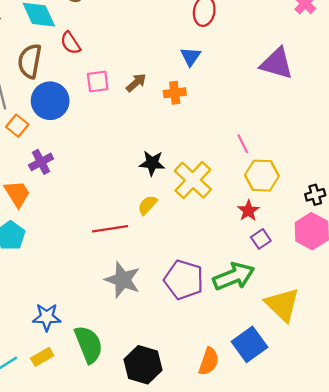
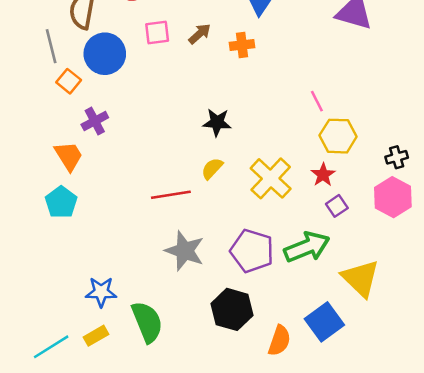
yellow cross: (193, 180) -> (271, 178), moved
black hexagon: (143, 365) -> (232, 309), moved

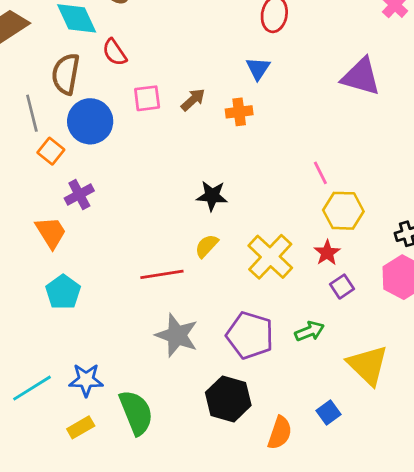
cyan pentagon: (61, 202) -> (63, 292), moved
green arrow: (307, 247) -> (310, 331), size x0.6
blue square: (324, 322) -> (328, 412), size x0.6
cyan line: (51, 347) -> (32, 388), moved

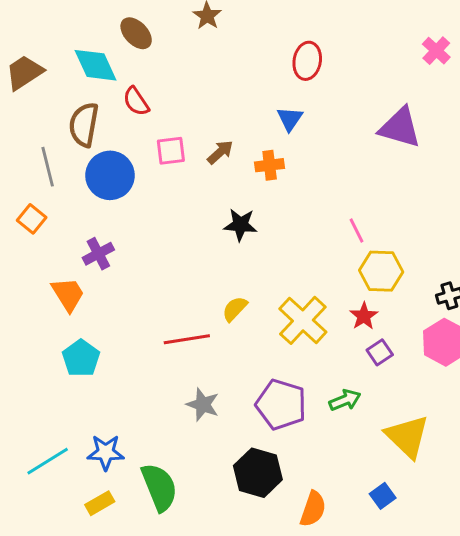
orange square: (51, 151) -> (32, 219), moved
black star: (212, 196) -> (241, 225), moved
gray star: (177, 335) -> (203, 405), size x0.7
blue square: (328, 412) -> (383, 496), moved

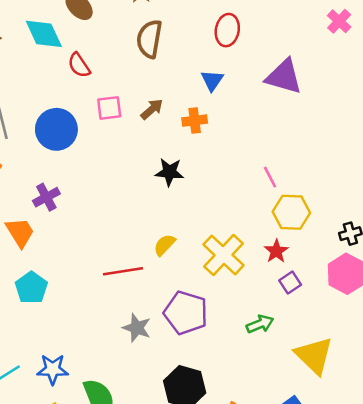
brown semicircle: (84, 125) -> (149, 39), moved
purple triangle: (400, 128) -> (284, 77), moved
purple pentagon: (281, 405) -> (186, 313), moved

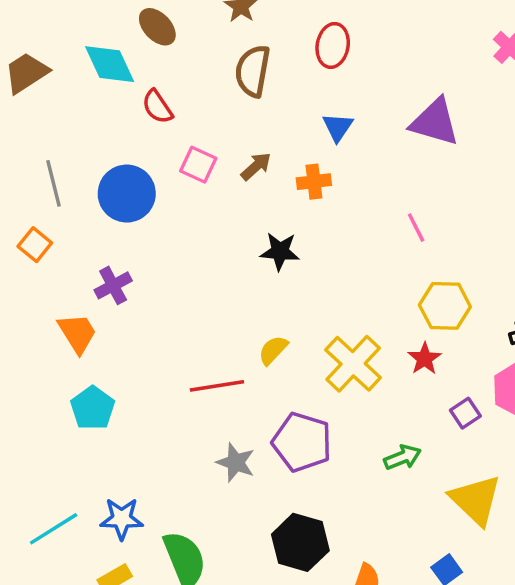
red ellipse: (227, 30) -> (333, 45), moved
pink square: (109, 108) -> (198, 165), turned 32
pink line: (270, 177) -> (416, 228), moved
purple square: (290, 283) -> (465, 413), moved

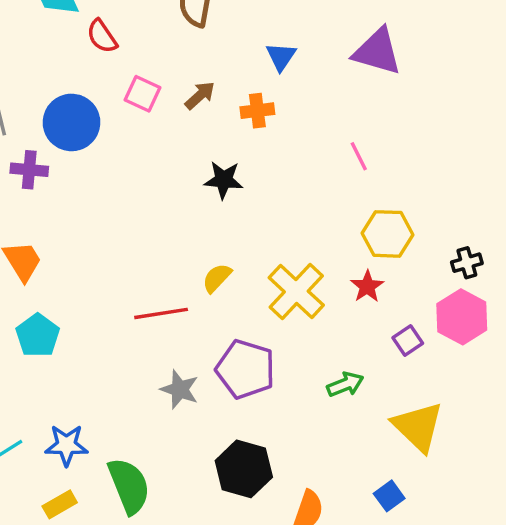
purple cross: (113, 285) -> (29, 170), moved, turned 33

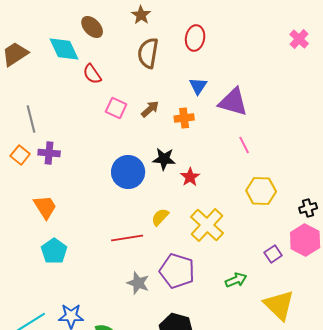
purple triangle: (377, 51) -> (233, 102), moved
blue circle: (71, 122) -> (128, 172), moved
red star: (367, 286) -> (190, 177), moved

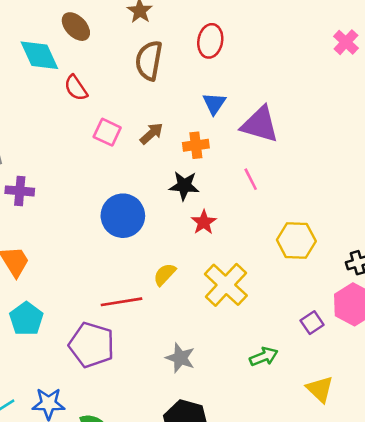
pink line: (244, 145) -> (251, 179), moved
black star: (164, 159) -> (184, 186), moved
purple pentagon: (177, 271) -> (92, 345), moved
gray star: (138, 283) -> (180, 358), moved
yellow triangle: (279, 305) -> (320, 389), size x0.7

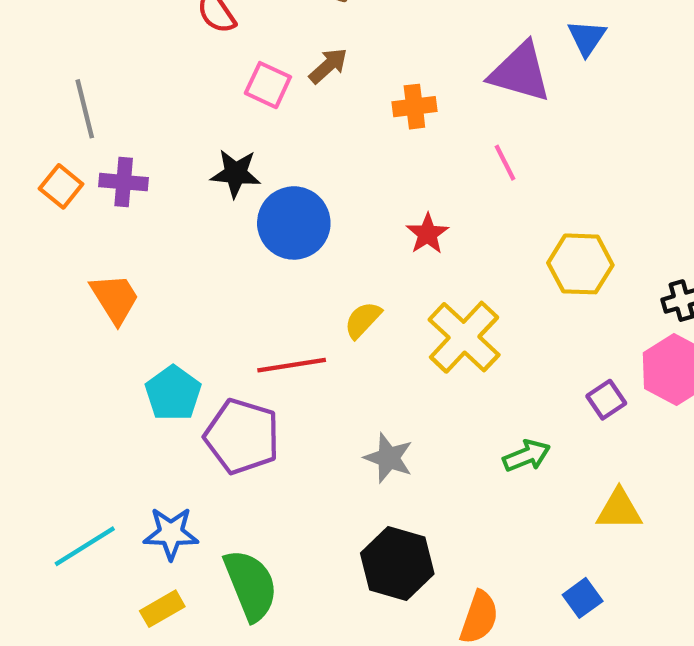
blue triangle: (214, 104) -> (587, 38), moved
brown arrow: (152, 134) -> (328, 66), moved
black star: (184, 186) -> (236, 173), moved
cyan pentagon: (26, 319) -> (173, 393), moved
yellow triangle: (320, 389) -> (619, 510), turned -44

